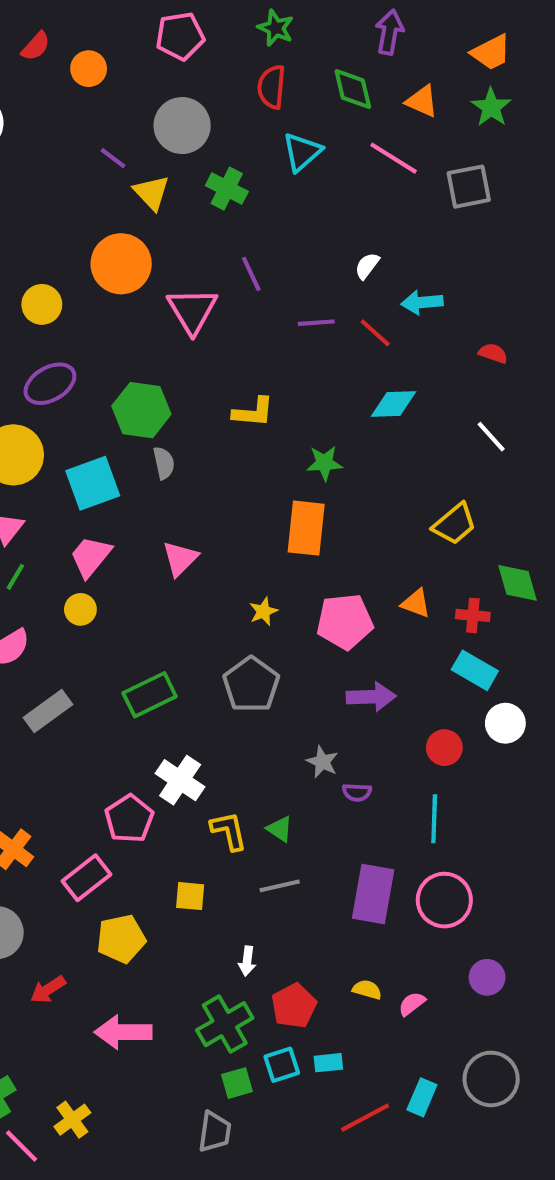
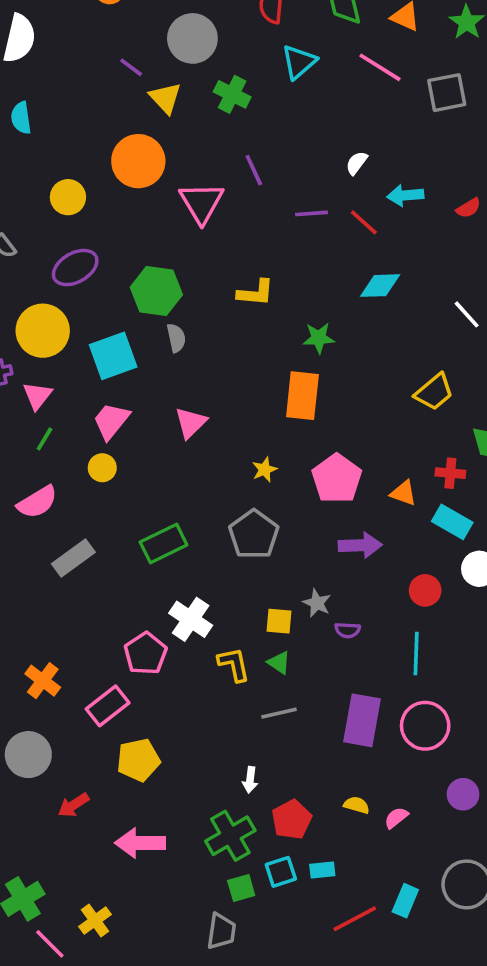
red semicircle: (493, 353) -> (468, 208), moved, turned 130
orange triangle: (416, 603) -> (403, 493), moved
pink pentagon: (345, 622) -> (337, 479), turned -30
yellow square: (190, 896) -> (279, 621), moved

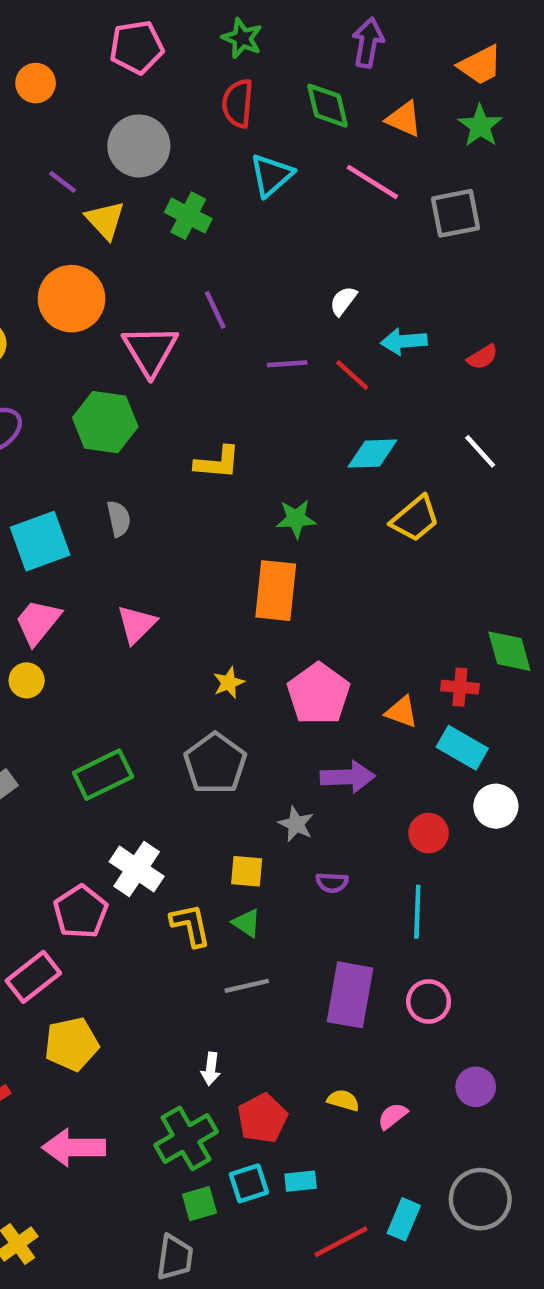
green hexagon: (156, 291) -> (105, 422), moved
white line: (467, 314) -> (480, 451), moved
yellow trapezoid: (434, 392) -> (415, 519), moved
gray star: (317, 603) -> (296, 824), moved
pink circle: (425, 726) -> (429, 1001), size x0.7

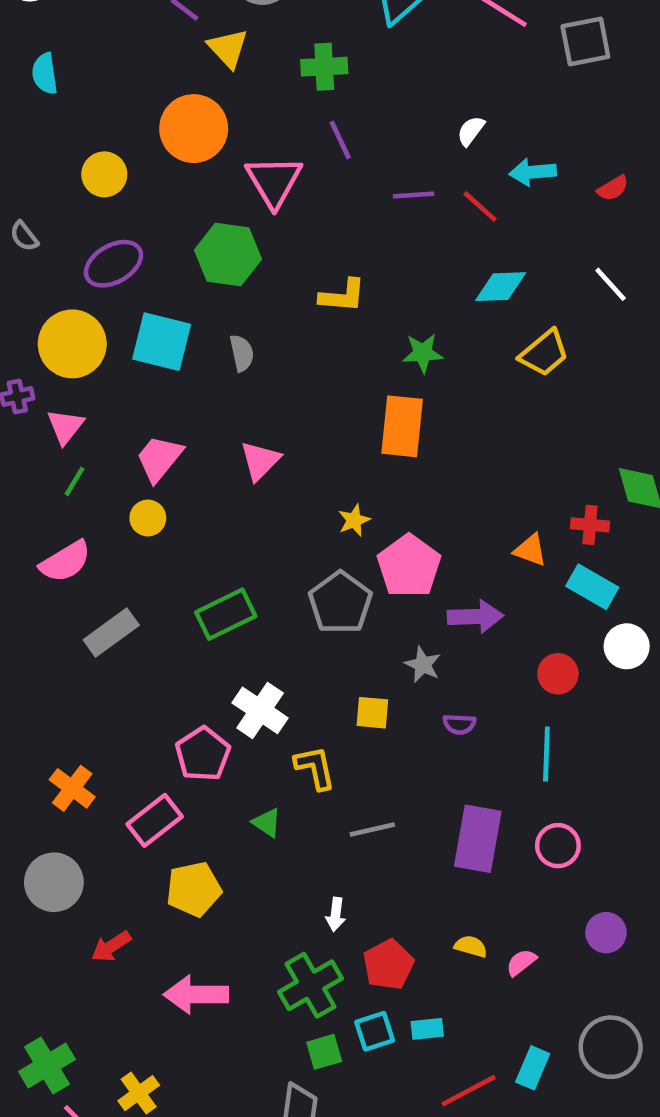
green cross: (188, 216) -> (324, 67), moved, turned -30
cyan square: (40, 541) -> (162, 342), moved, turned 34
pink pentagon: (319, 694) -> (409, 566), moved
green triangle: (247, 923) -> (267, 823), moved

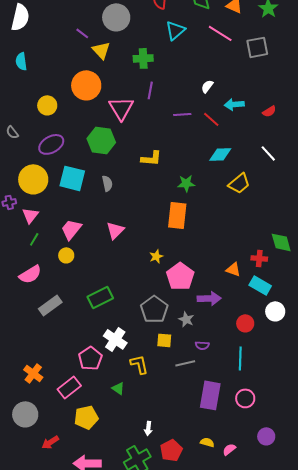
purple line: (340, 140) -> (150, 90), turned 36
gray pentagon: (340, 603) -> (154, 309), moved
gray line: (372, 830) -> (185, 363), moved

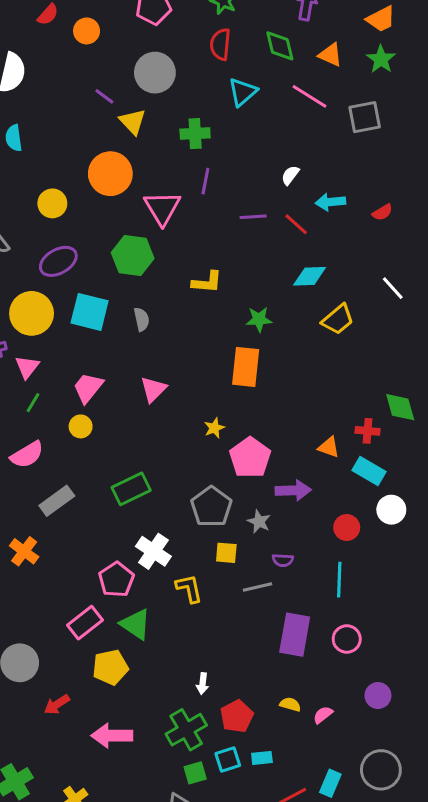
white line: (268, 153) -> (393, 288), moved
orange cross: (33, 373) -> (24, 551), moved
green triangle: (118, 388) -> (136, 624), moved, size x1.6

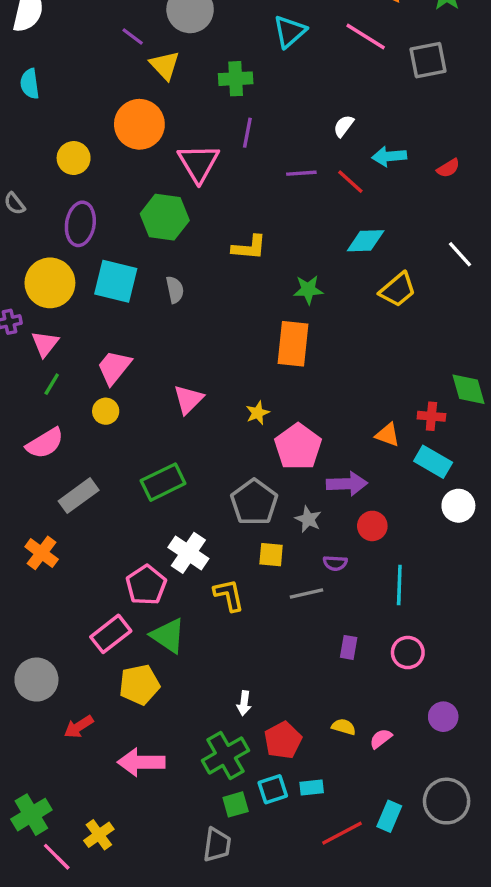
purple ellipse: (58, 261) -> (80, 224), turned -51
pink triangle: (153, 389) -> (188, 399), moved
red circle: (347, 528) -> (372, 526), moved
purple rectangle: (295, 635) -> (349, 647), size x0.5

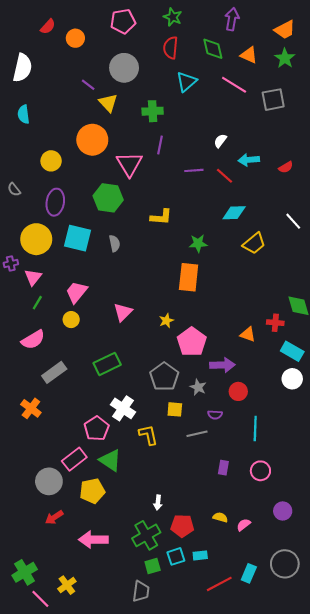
cyan rectangle: (433, 462) -> (292, 351), moved
gray circle: (36, 680) -> (49, 481), moved
red pentagon: (283, 740) -> (182, 526), turned 30

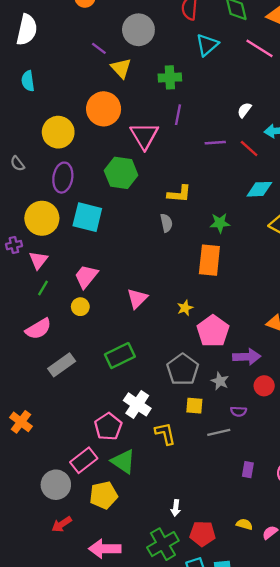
yellow circle: (51, 161) -> (58, 132), size x1.4
gray semicircle: (115, 243) -> (166, 223), moved
orange cross: (31, 408) -> (21, 422), moved

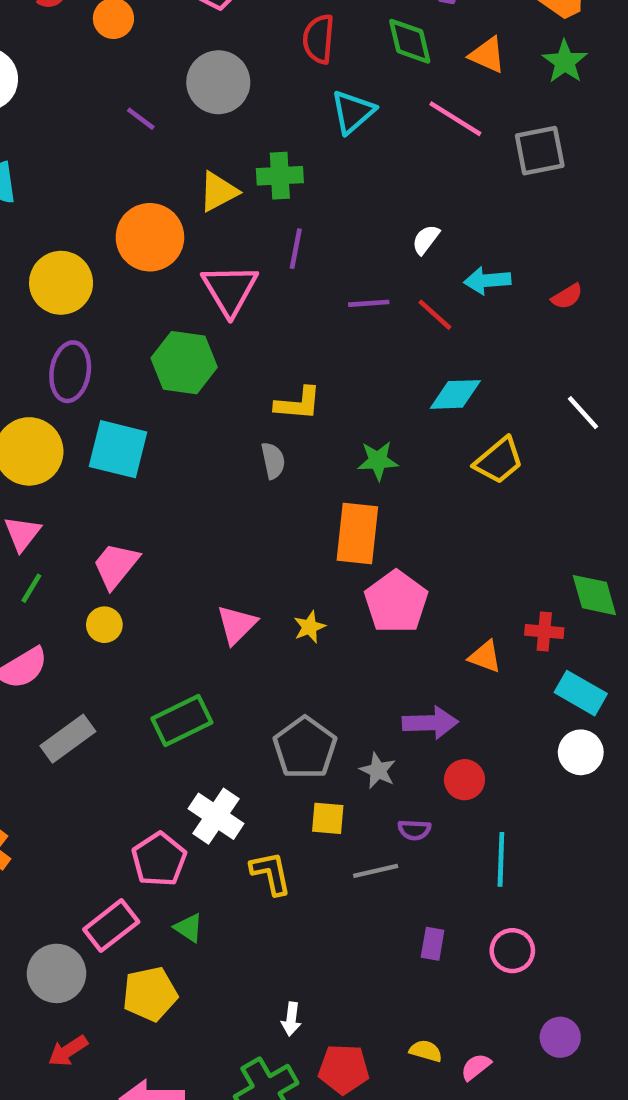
yellow triangle: (121, 68) -> (218, 192), moved, turned 45
pink triangle: (137, 299) -> (237, 625), moved
pink pentagon: (213, 331) -> (396, 602), moved
green triangle: (123, 461) -> (189, 928), size x0.6

